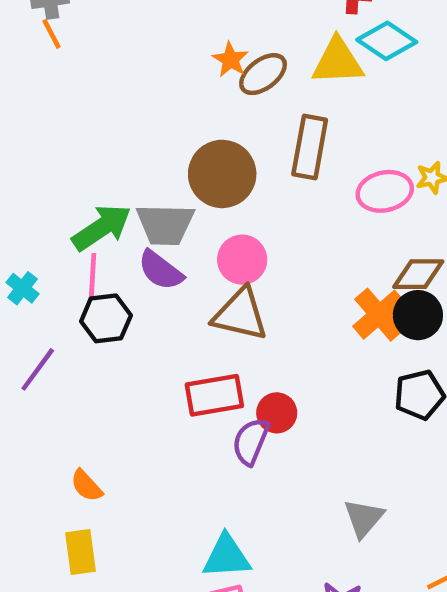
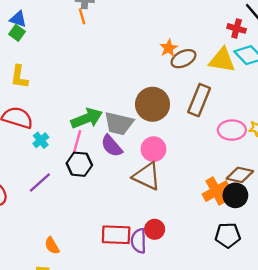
red rectangle: (214, 395) -> (116, 235), moved
purple semicircle: (251, 441) -> (139, 241), turned -35

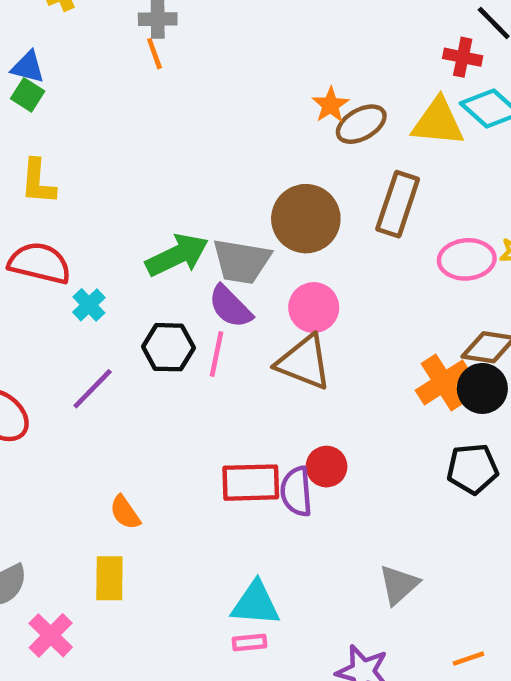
pink line: (77, 141) -> (216, 354), moved

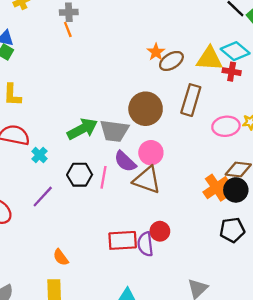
red cross: (463, 57) -> (232, 72), moved
purple semicircle: (230, 307) -> (125, 161), moved

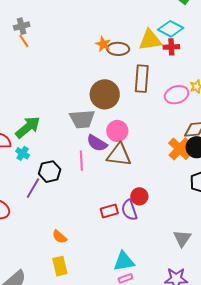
brown ellipse: (171, 61) -> (118, 49), turned 45
green arrow: (82, 129) -> (28, 127), moved
black hexagon: (80, 175) -> (50, 172), moved
red rectangle: (123, 240) -> (109, 211), size x0.7

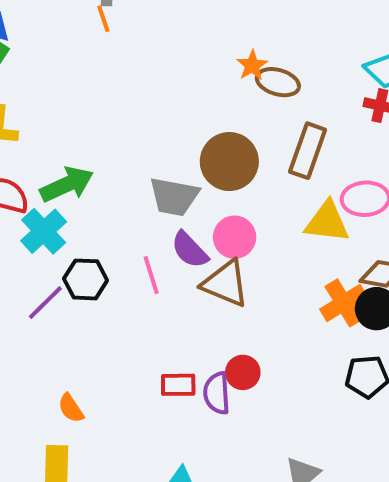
yellow triangle: (150, 40) -> (327, 222), moved
cyan cross: (23, 153) -> (44, 231), size x1.6
pink line: (81, 161) -> (151, 275), turned -30

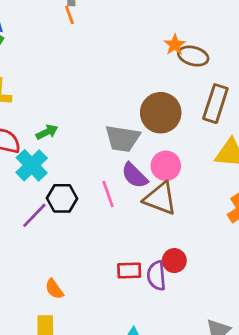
green arrow: (67, 184) -> (47, 132), size x0.6

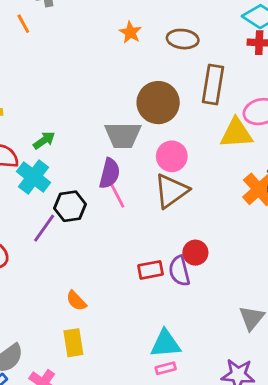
orange line: (69, 15) -> (23, 24), moved
orange star: (175, 45) -> (130, 32), moved
purple semicircle: (135, 176) -> (110, 173), moved, turned -112
brown triangle: (160, 198) -> (171, 191), turned -48

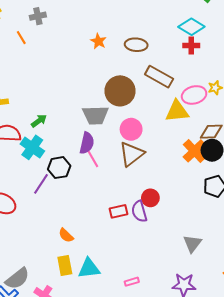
brown rectangle: (213, 84) -> (159, 77), turned -68
cyan triangle: (165, 344) -> (89, 268), moved

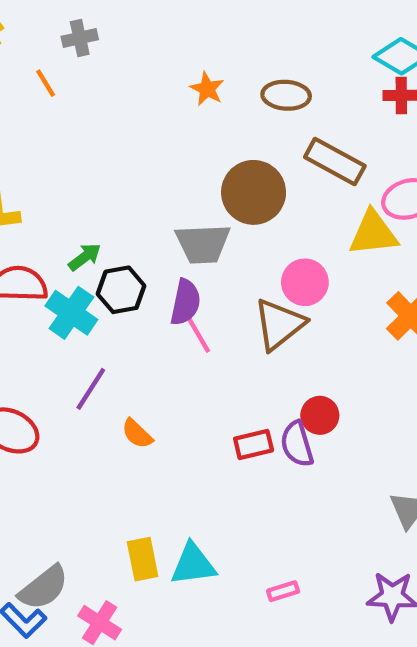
pink circle: (131, 129) -> (305, 282), moved
black hexagon: (59, 168) -> (121, 290), moved
orange semicircle: (66, 235) -> (137, 434), moved

